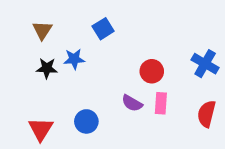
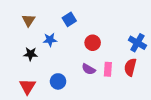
black star: (47, 68) -> (31, 54), moved
red circle: (152, 71) -> (93, 43), moved
red semicircle: (207, 114) -> (130, 67), moved

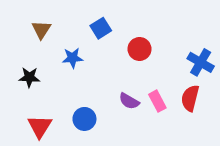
red circle: (93, 43) -> (140, 49), moved
black star: (31, 54) -> (29, 77), moved
pink rectangle: (108, 69) -> (157, 101), turned -32

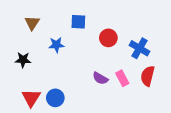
blue square: (101, 28) -> (78, 22), turned 35
blue cross: (201, 62) -> (140, 48), moved
blue circle: (84, 119) -> (55, 98), moved

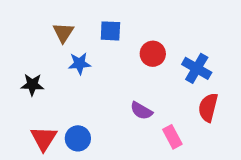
brown triangle: (32, 23) -> (63, 33), moved
pink rectangle: (122, 78) -> (172, 137), moved

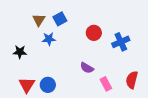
blue square: (110, 31) -> (60, 19), moved, turned -32
blue cross: (197, 68) -> (121, 42), turned 36
red semicircle: (208, 107) -> (132, 80), moved

